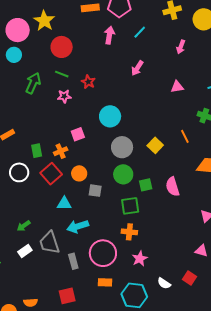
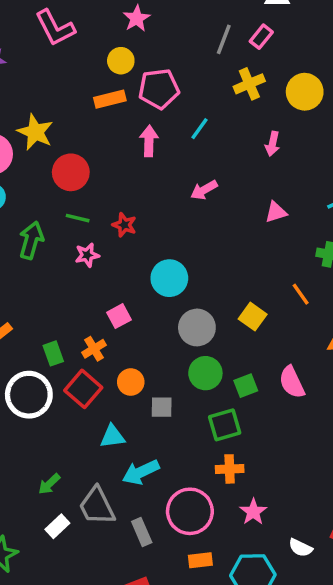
pink arrow: (137, 68) -> (204, 190), turned 35
white circle: (19, 172) -> (29, 395), size x1.4

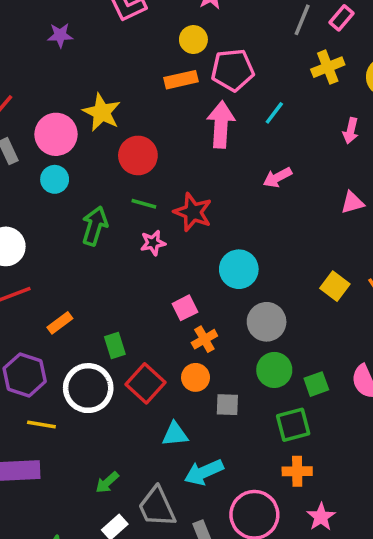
pink arrow: (149, 141) -> (221, 124), size x1.4
red star: (124, 225) -> (193, 212), size x1.5
yellow square: (253, 317) -> (335, 286), moved
orange cross: (94, 349) -> (204, 339), moved

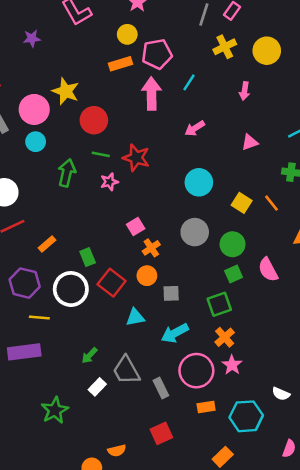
cyan circle: (239, 269) -> (199, 182), moved
green circle: (274, 370) -> (233, 244), moved
orange cross: (297, 471) -> (225, 337), turned -36
cyan arrow: (204, 472) -> (175, 333), moved
pink star: (321, 517) -> (232, 365), moved

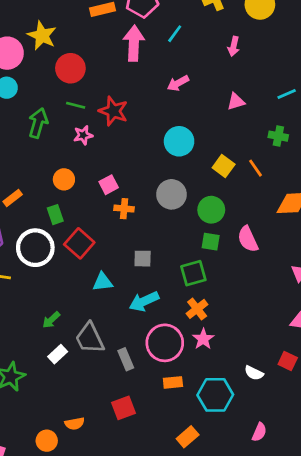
orange cross: (151, 248) -> (124, 209), turned 36
green square: (234, 274) -> (211, 242), turned 30
orange circle: (147, 276) -> (64, 179), moved

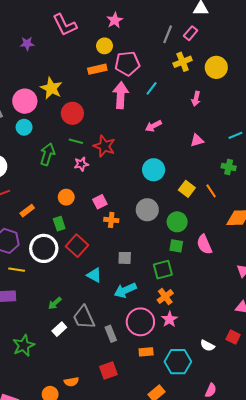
cyan triangle: (103, 282) -> (94, 275), turned 35

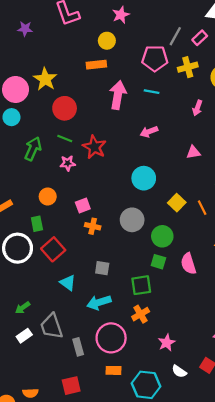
pink pentagon: (127, 64) -> (155, 58), moved
cyan line: (152, 88) -> (152, 92), turned 56
pink star: (170, 319) -> (167, 343), moved

